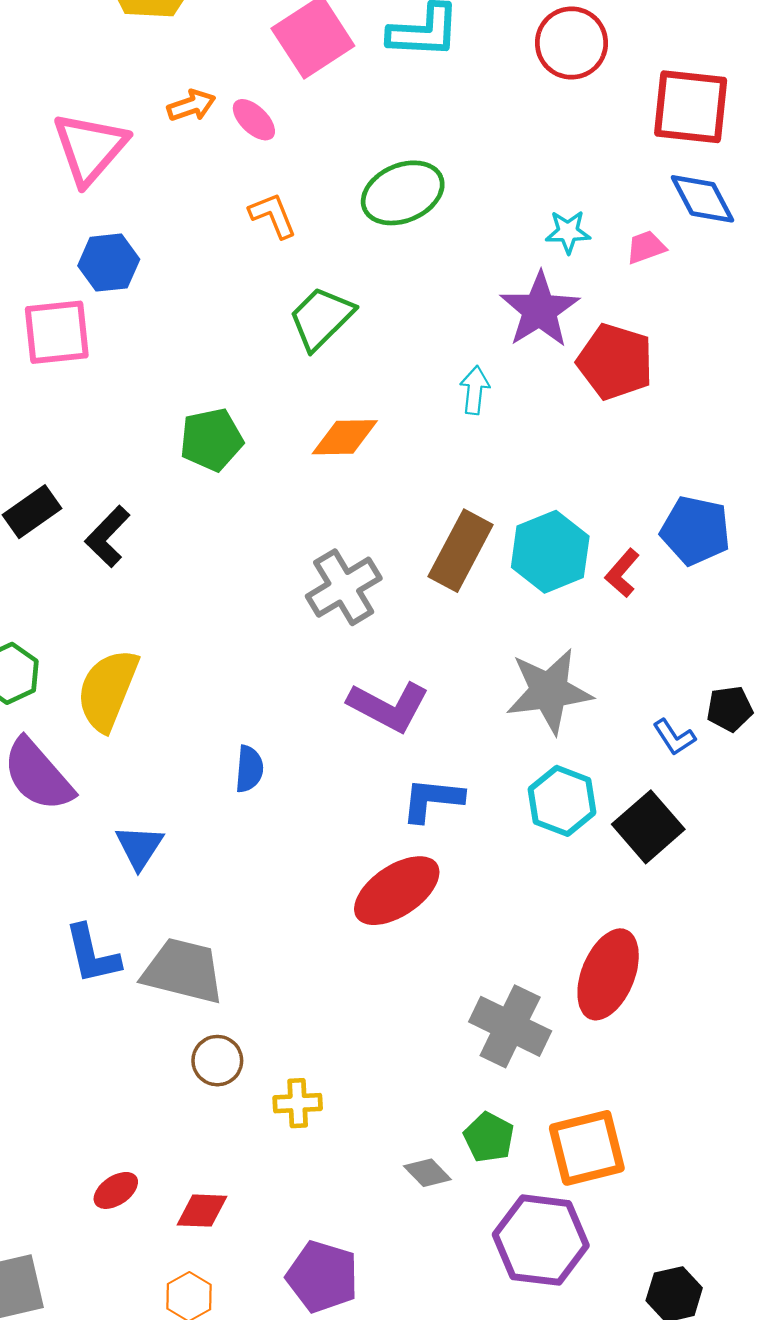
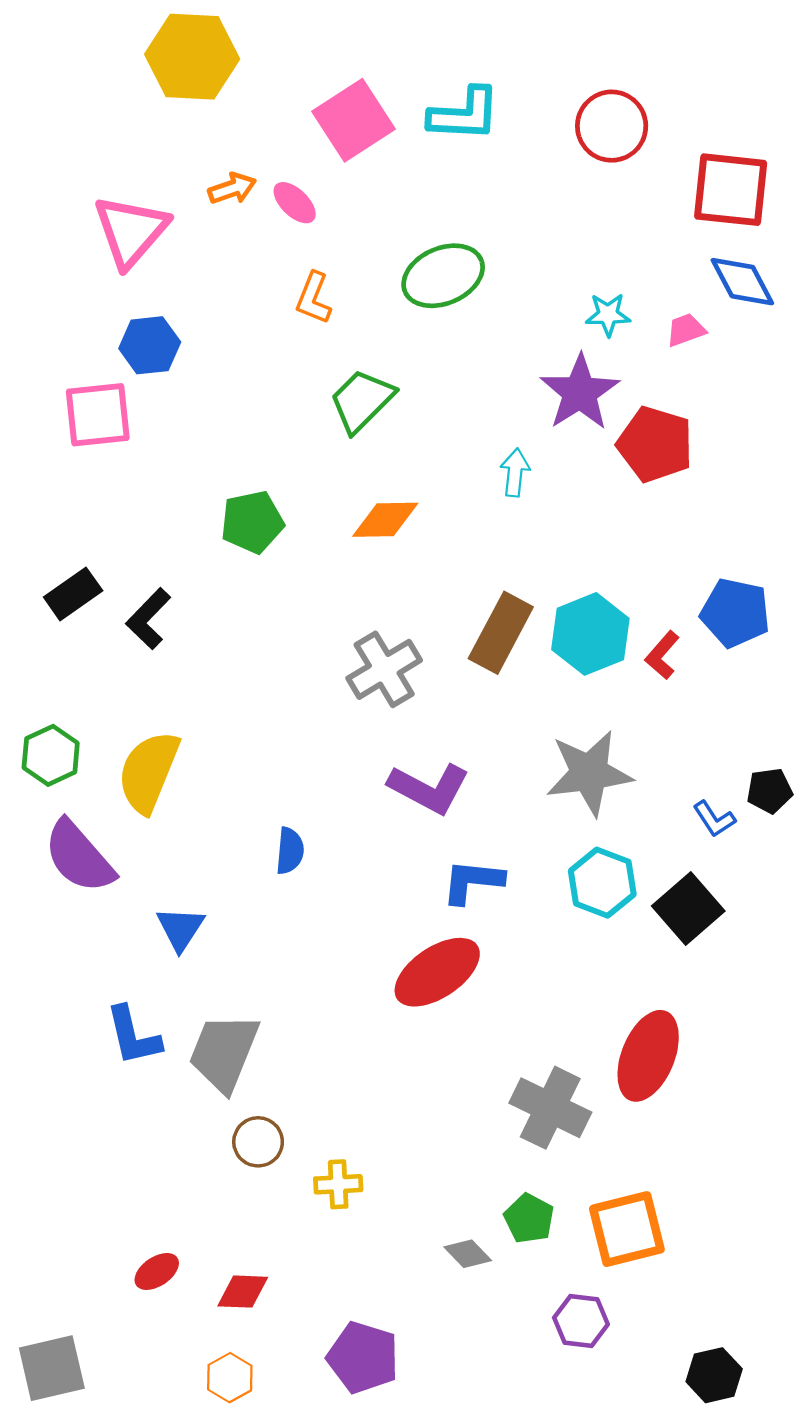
orange L-shape: (273, 215) -> (313, 298), turned -136
gray trapezoid: (183, 971) -> (224, 1052), turned -82
purple hexagon: (541, 1240) -> (581, 1321), size x0.6

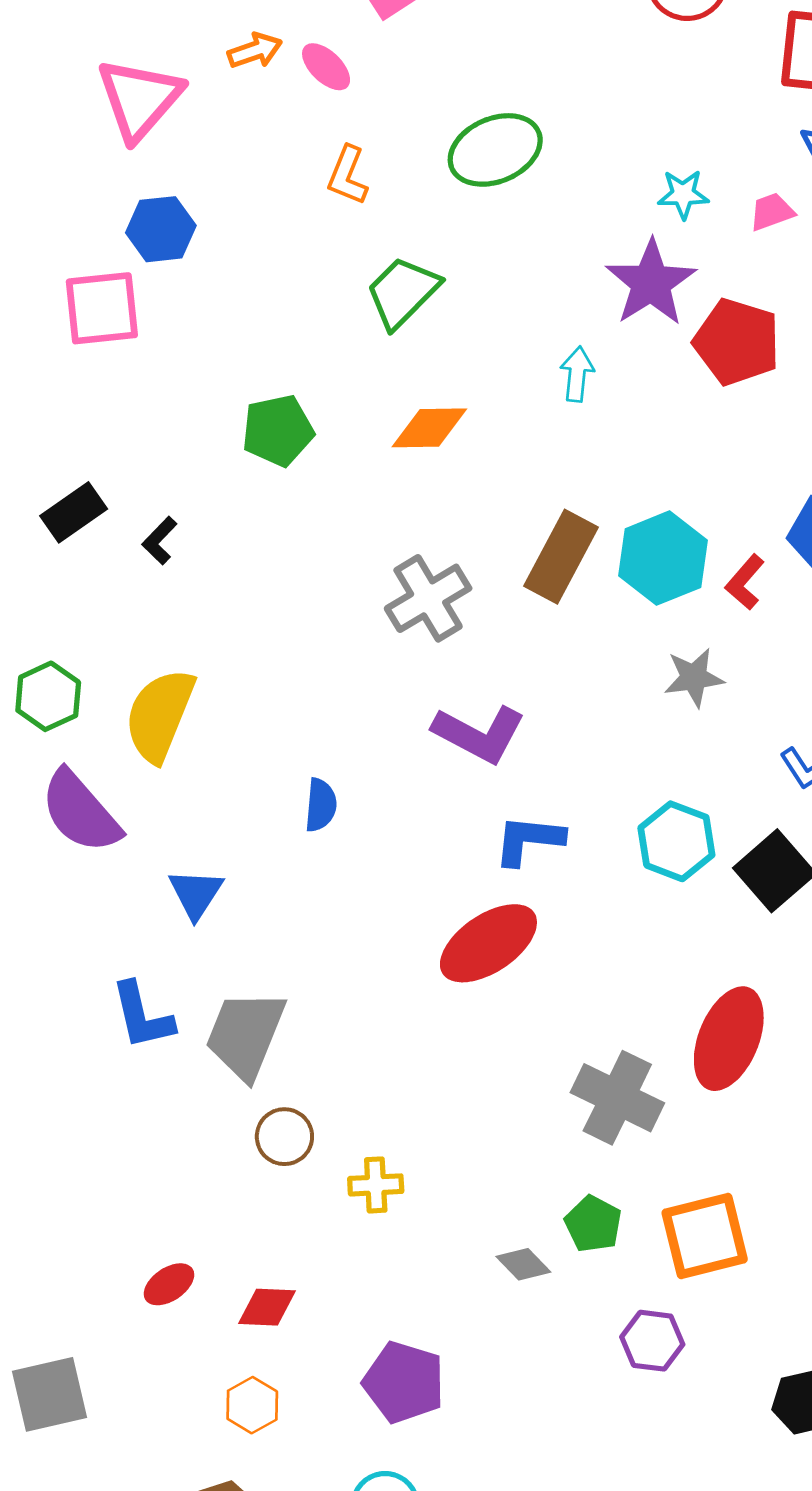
black L-shape: (148, 619) -> (160, 541), size x0.7
gray star: (589, 773) -> (694, 678), moved, size x0.6

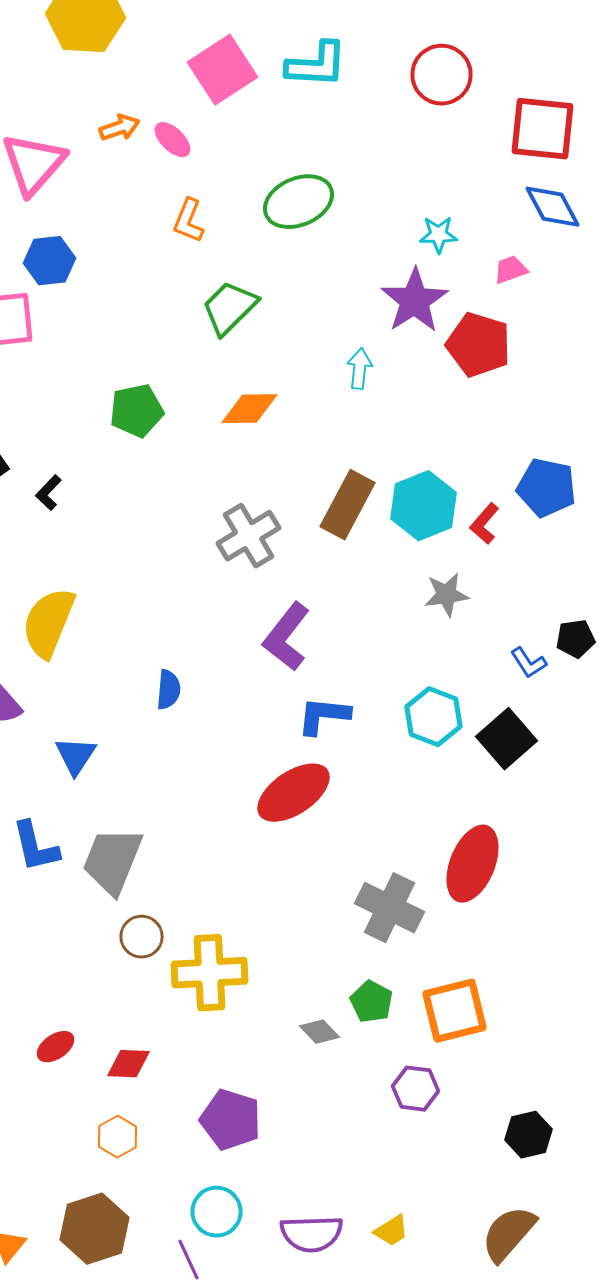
pink trapezoid: (772, 212) -> (510, 270), moved
purple L-shape: (479, 734) -> (286, 637), turned 100
yellow cross: (376, 1185) -> (210, 973), size x1.8

